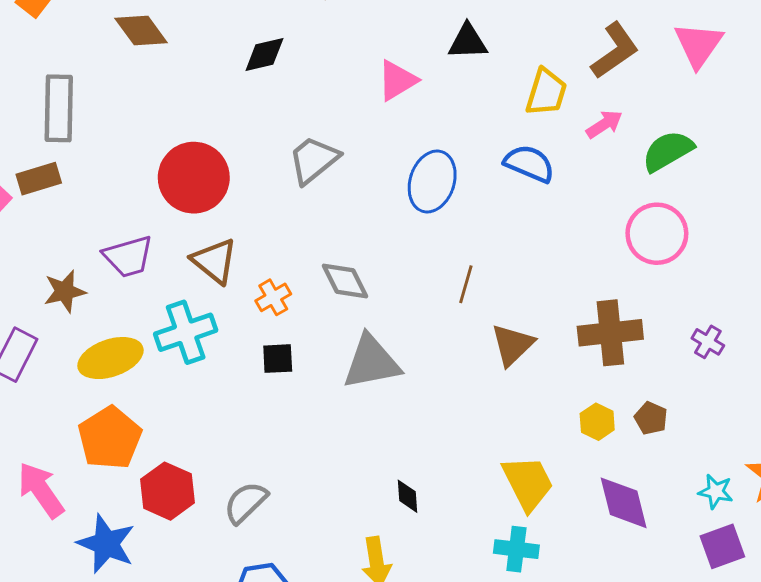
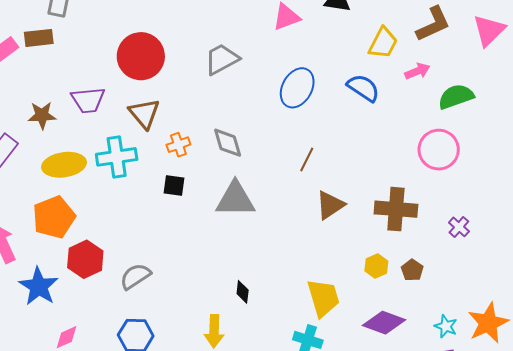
purple diamond: (624, 503) -> (384, 323), turned -66

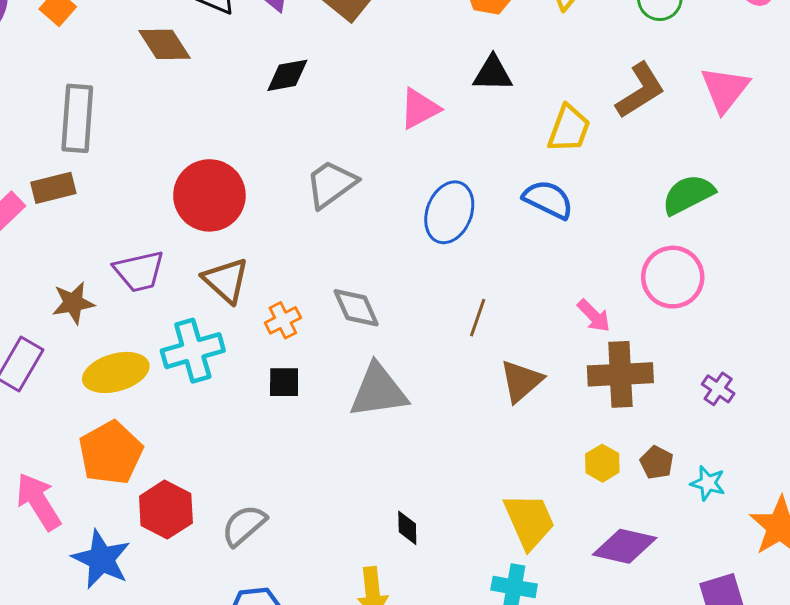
pink arrow: (417, 71) -> (594, 316), moved, turned 75
cyan star: (446, 326) -> (708, 483), moved

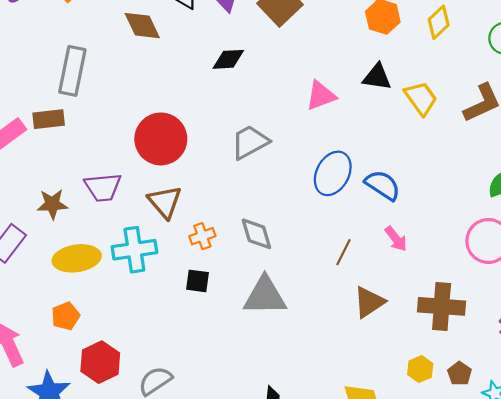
yellow trapezoid: (569, 129) -> (421, 98), moved, turned -63
blue semicircle: (548, 200) -> (383, 185), moved
pink arrow: (594, 316) -> (396, 239), moved
orange pentagon: (111, 453) -> (66, 316), size x0.6

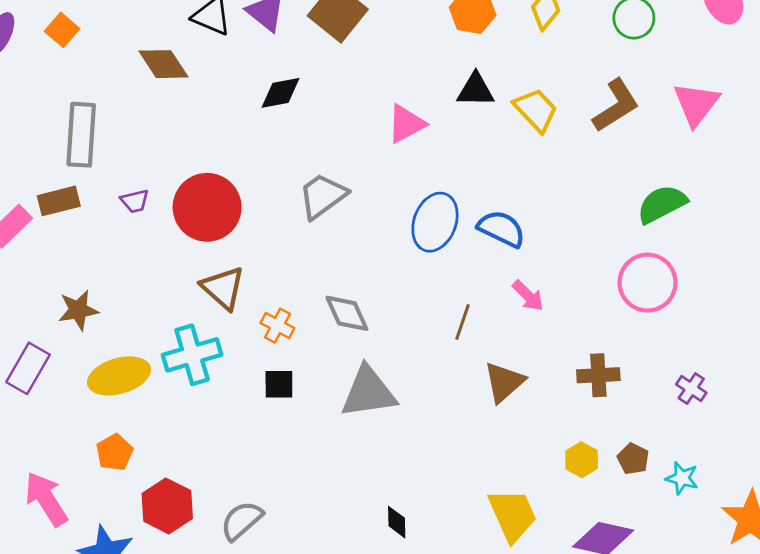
purple trapezoid: (103, 187) -> (135, 201), moved, size x0.6
orange cross: (202, 236) -> (277, 326), turned -35
brown cross: (442, 306) -> (598, 375), size x0.7

